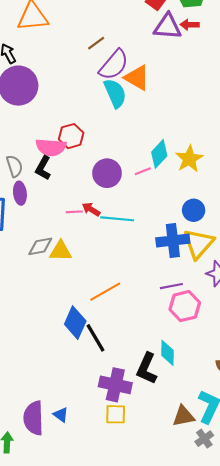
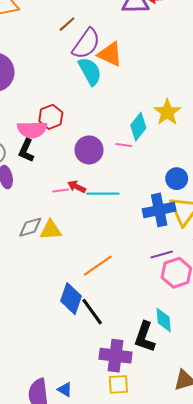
yellow star: (189, 159) -> (167, 112), moved
pink line: (143, 171) -> (124, 145), turned 35

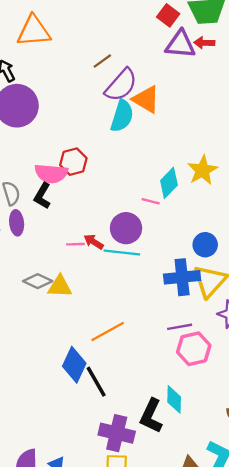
cyan semicircle: (90, 71) -> (122, 116), turned 40
purple circle: (89, 150) -> (126, 228), moved
gray diamond: (30, 227) -> (38, 281), turned 35

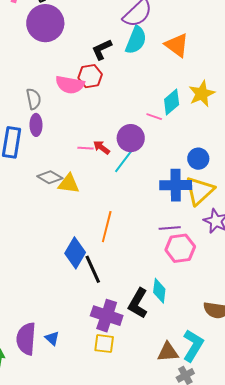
orange triangle: (146, 99) -> (177, 45), moved
black L-shape: (42, 196) -> (102, 49), moved, turned 30
cyan line: (122, 253) -> (125, 159), turned -64
orange line: (108, 332) -> (107, 227), turned -52

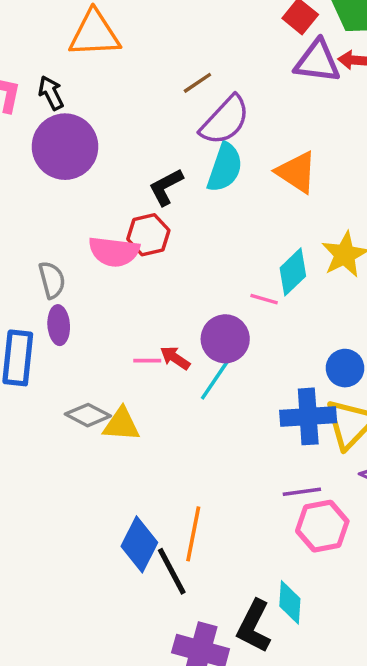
orange line: (107, 227) -> (193, 534), moved

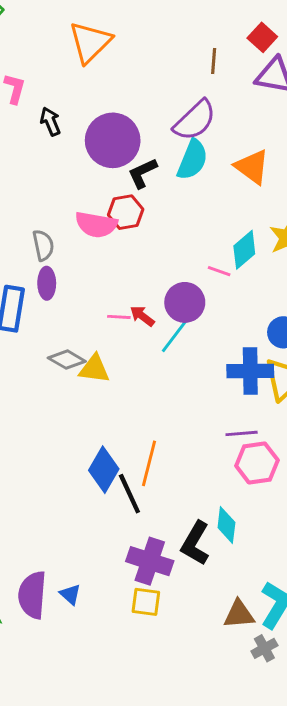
orange triangle: (94, 34) -> (90, 42), turned -45
brown line: (197, 83) -> (214, 61), moved, turned -55
black arrow: (51, 93) -> (50, 121), moved
purple circle: (65, 147) -> (113, 140), moved

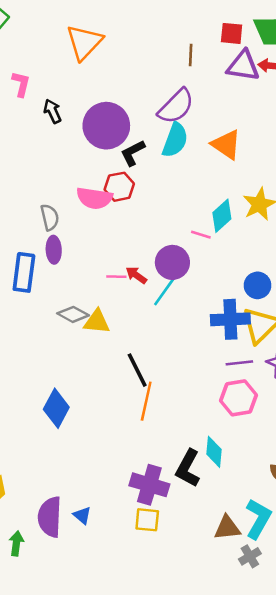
red square: (262, 37) -> (232, 33), turned -35
purple line: (242, 433) -> (239, 363), moved
blue diamond: (104, 470) -> (56, 408), moved
black line: (129, 494) -> (137, 370), moved

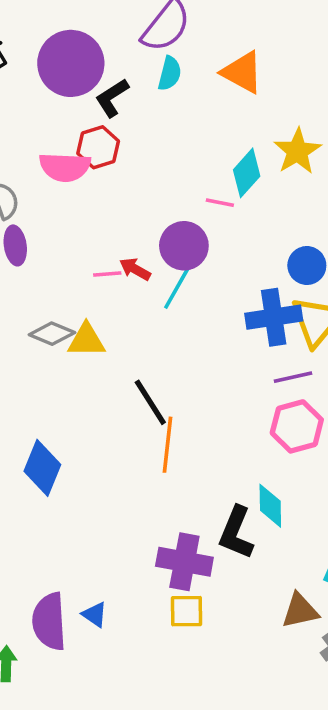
cyan semicircle: (175, 140) -> (170, 73), size x0.7

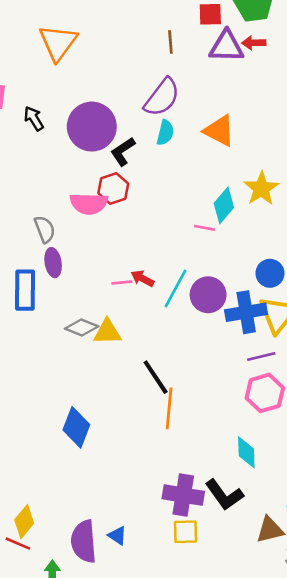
purple circle: (184, 246) -> (208, 295), moved
black L-shape: (236, 533) -> (224, 495), moved, turned -57

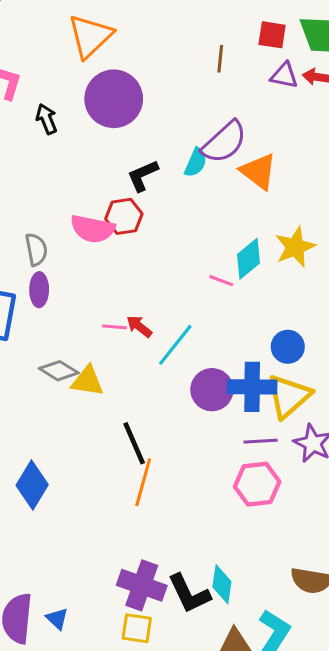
purple triangle: (226, 46) -> (284, 75), size x0.7
purple semicircle: (162, 97) -> (224, 142), moved
purple circle: (92, 127) -> (114, 99), moved
purple circle: (208, 295) -> (212, 390), moved
cyan diamond: (246, 452) -> (222, 584), moved

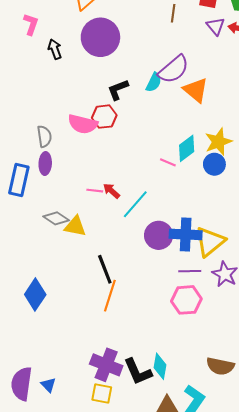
purple triangle: (284, 75) -> (216, 26), turned 36
blue circle: (288, 347) -> (214, 164), moved

